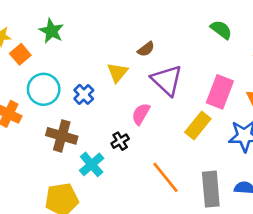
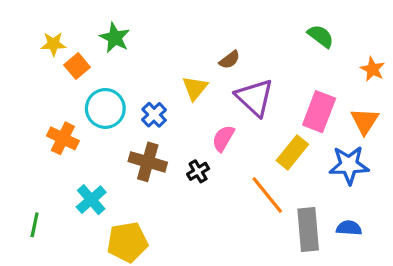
brown cross: (62, 136) -> (148, 162), moved
cyan cross: (92, 164) -> (91, 200), moved
orange line: (165, 177) -> (267, 195), moved

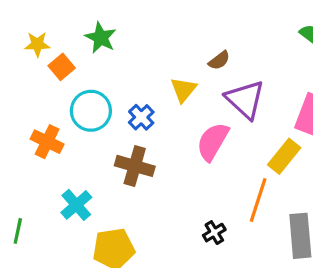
pink semicircle: (223, 138) -> (213, 142), size x1.4
black cross: (198, 171) -> (214, 233), moved
orange line: (267, 195) -> (258, 200), turned 57

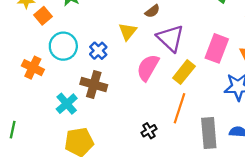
yellow rectangle: (284, 156) -> (184, 72), moved
cyan cross: (76, 205) -> (67, 104), moved

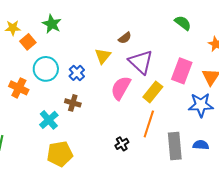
brown cross: (94, 85) -> (73, 103), size x0.7

